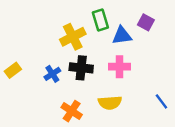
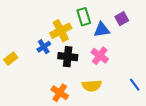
purple square: (146, 22) -> (122, 19), turned 32
pink cross: (120, 67) -> (100, 56), turned 36
blue cross: (52, 74) -> (44, 47), moved

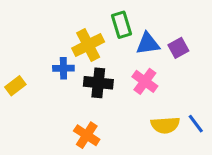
purple square: (122, 19) -> (178, 48), moved
blue cross: (44, 47) -> (63, 68), turned 32
yellow semicircle: (92, 86) -> (165, 125), moved

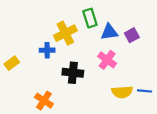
black cross: (98, 83) -> (73, 73), moved
blue line: (196, 124) -> (145, 91), turned -48
orange cross: (87, 135) -> (44, 101), moved

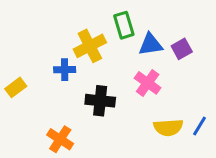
blue line: (145, 91) -> (199, 126), turned -64

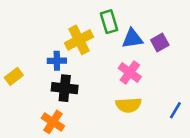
black cross: (100, 101) -> (65, 88), moved
yellow semicircle: (168, 127) -> (129, 105), moved

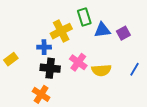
pink cross: (130, 72) -> (78, 62), moved
yellow semicircle: (129, 105) -> (101, 70), moved
blue line: (175, 110) -> (135, 69), moved

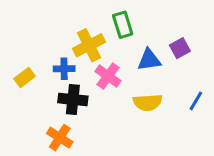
blue triangle: (102, 30) -> (149, 60), moved
yellow rectangle: (11, 59) -> (25, 78), moved
pink cross: (78, 62) -> (108, 76), moved

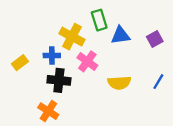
yellow cross: (89, 45) -> (72, 37), turned -35
purple square: (180, 48) -> (155, 39), moved
blue triangle: (149, 60) -> (120, 35), moved

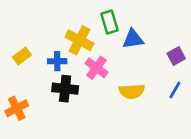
purple square: (155, 39) -> (176, 56), moved
yellow rectangle: (20, 63) -> (22, 56), moved
orange cross: (48, 111) -> (17, 108), moved, turned 30

